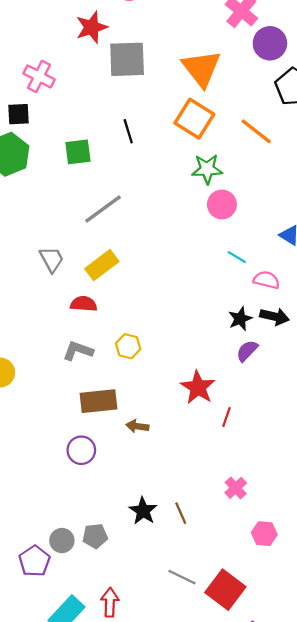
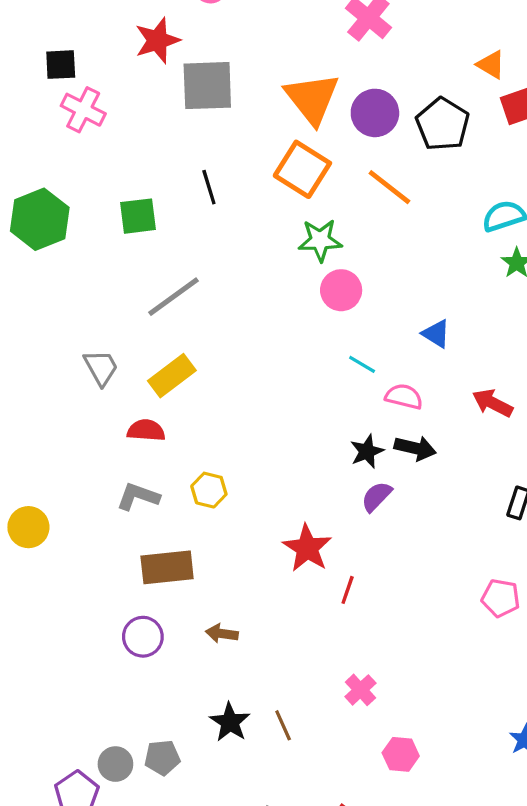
purple circle: (270, 43) -> (375, 113), moved
black square: (18, 114) -> (61, 65), moved
brown arrow: (137, 426) -> (222, 633), moved

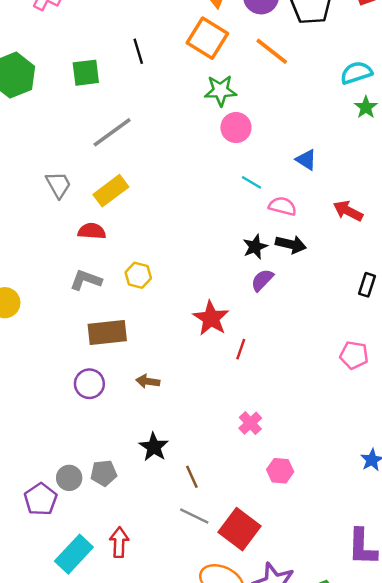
brown line: (283, 725) -> (192, 477), moved

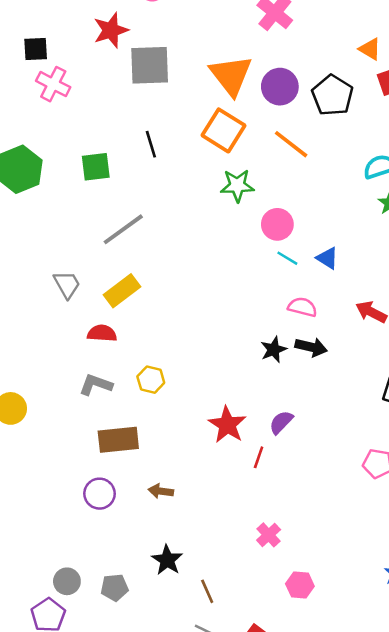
pink circle: (236, 128) -> (277, 224), moved
cyan line: (251, 182) -> (287, 258), moved
purple semicircle: (262, 280) -> (281, 422), moved
gray circle: (69, 478) -> (67, 581), moved

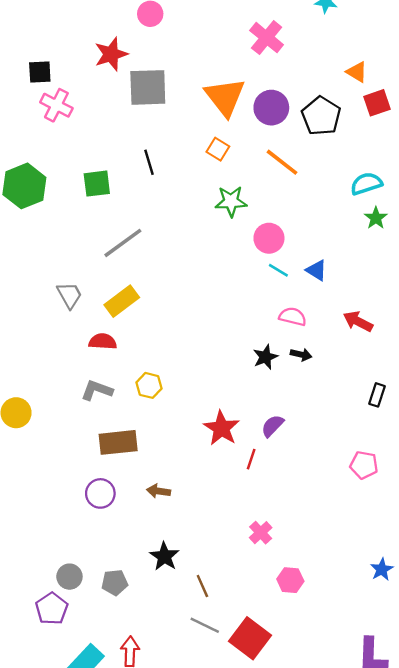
orange square: (223, 130) -> (218, 149), size x0.6
black arrow: (311, 347) -> (301, 355), size x0.7

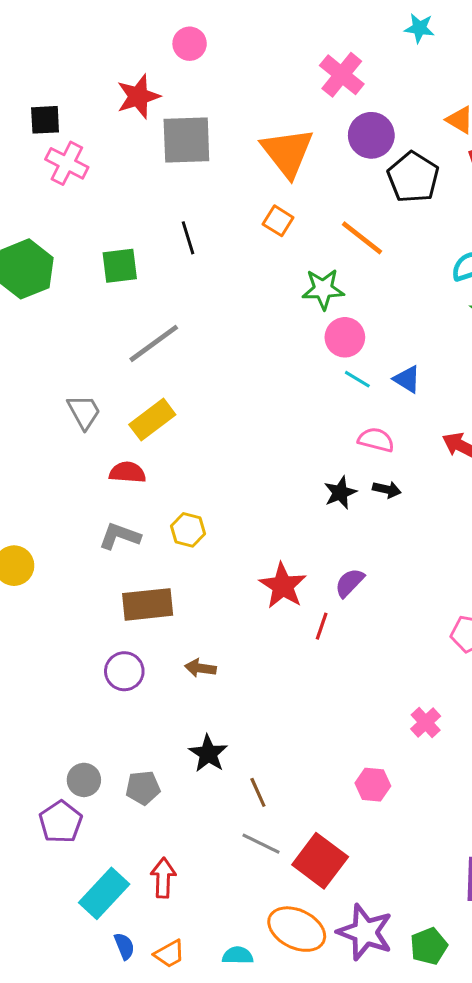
purple circle: (271, 108) -> (371, 135), moved
green star: (231, 201) -> (323, 289), moved
pink cross: (261, 533) -> (426, 722), moved

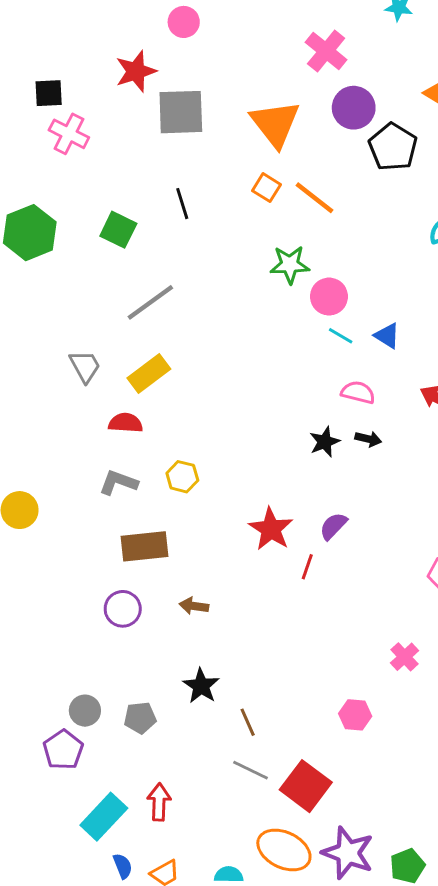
orange line: (362, 238) -> (314, 198), moved
green square: (120, 266) -> (118, 230), turned 33
green star: (323, 289) -> (290, 265), moved

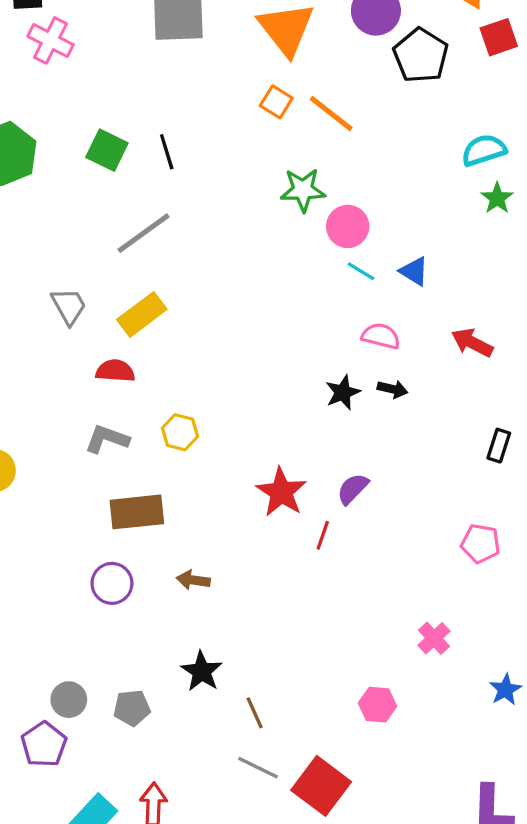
black line: (182, 204) -> (167, 152), moved

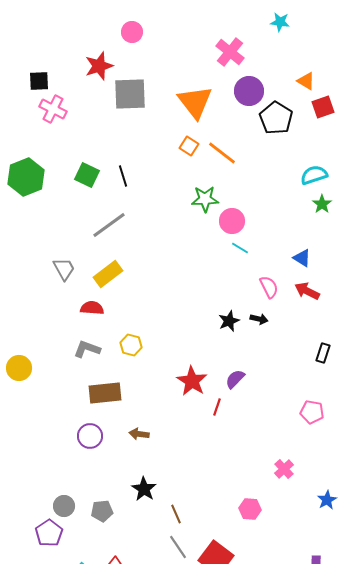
blue triangle: (414, 271) -> (302, 258), moved
pink semicircle: (381, 336) -> (269, 287), moved, turned 50
gray line: (258, 768) -> (178, 547), turned 30

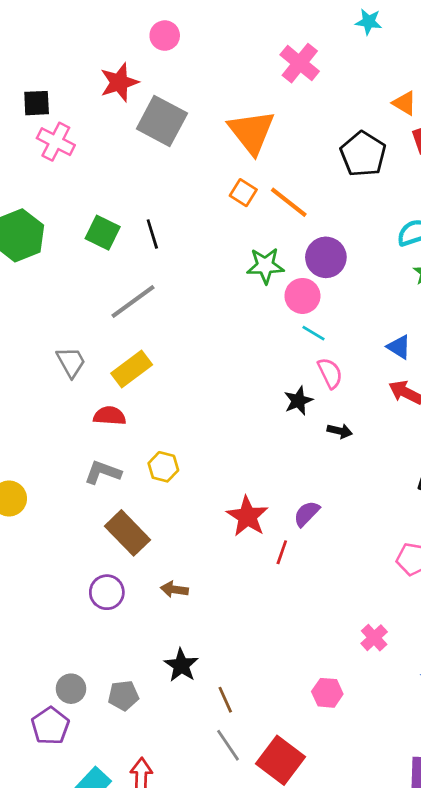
purple circle: (249, 91) -> (326, 257), moved
gray square: (130, 94) -> (162, 121), turned 30
pink semicircle: (269, 287) -> (330, 373), moved
black star: (229, 321) -> (298, 401), moved
brown rectangle: (105, 393) -> (127, 533), turned 52

